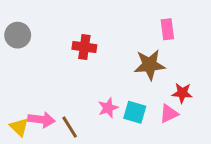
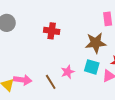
cyan square: (135, 112) -> (92, 67), moved
brown line: (70, 127) -> (51, 82), moved

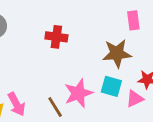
pink star: (68, 72) -> (78, 93), size x1.5
pink arrow: (23, 80) -> (17, 104), turned 54

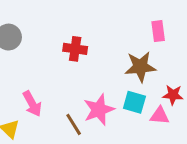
pink triangle: (135, 99) -> (160, 116), turned 30
pink arrow: (17, 104) -> (32, 104), moved

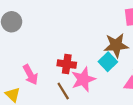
red cross: (75, 49) -> (67, 64), moved
cyan square: (134, 102) -> (108, 62), moved, turned 30

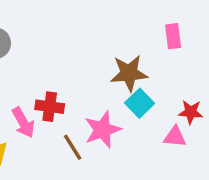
brown star: (116, 45) -> (129, 73), moved
red cross: (67, 64) -> (50, 107), moved

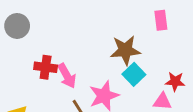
red cross: (50, 107) -> (46, 67), moved
pink arrow: (23, 123) -> (67, 76), moved

